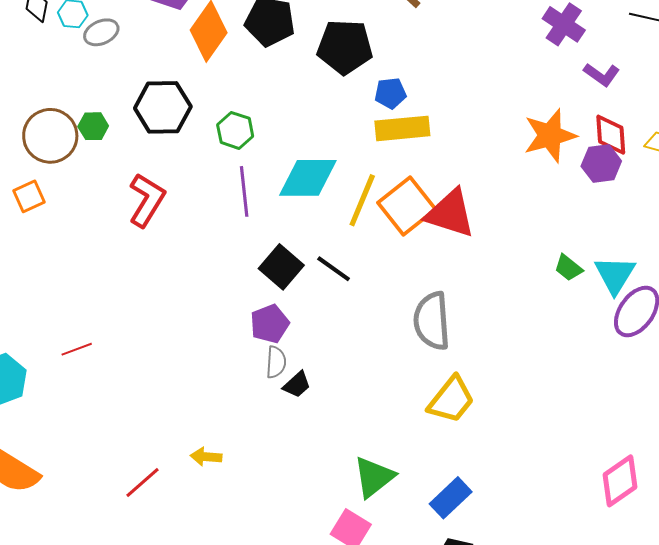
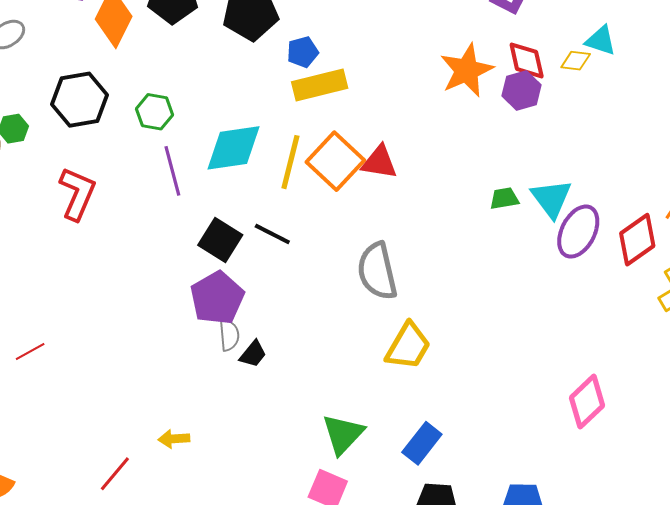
red triangle: (450, 214) -> (379, 162), size x0.7
green trapezoid: (568, 268) -> (504, 198), turned 140
purple pentagon: (270, 324) -> (217, 298), size x1.4

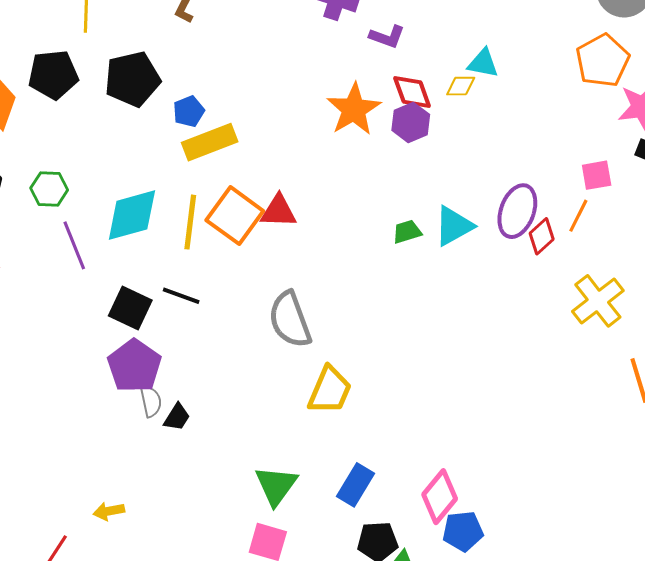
cyan triangle: (551, 198) -> (454, 226), turned 45
purple ellipse: (578, 232) -> (517, 211), moved
red diamond: (637, 240) -> (542, 236), moved, size x0.7
pink diamond: (587, 402) -> (440, 497), moved

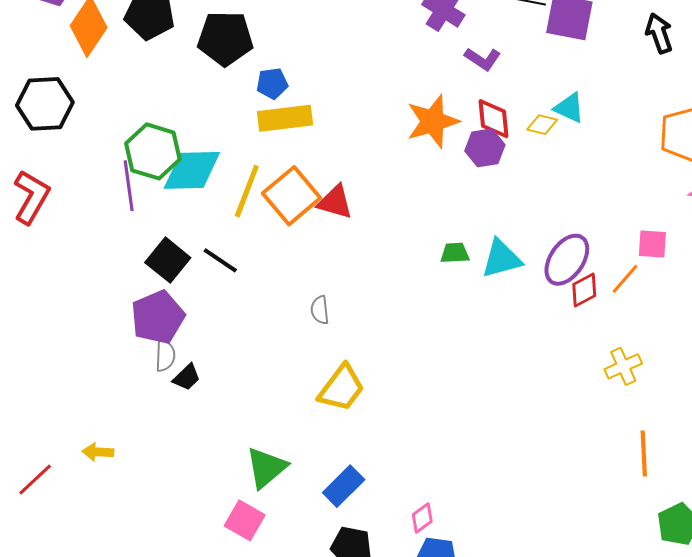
green hexagon: (49, 189) -> (153, 151), moved, size x1.5
yellow cross: (598, 301) -> (623, 366), size x0.7
gray semicircle: (290, 320) -> (320, 310), size x0.5
pink diamond: (440, 497) -> (422, 518), size x0.6

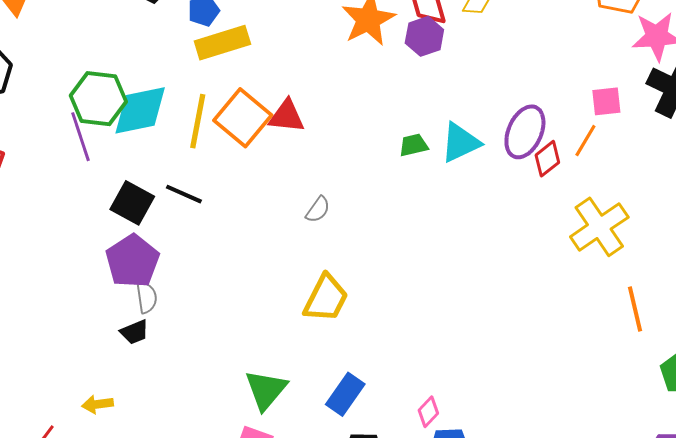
gray semicircle: (320, 310) -> (318, 210), moved, turned -128
yellow cross: (623, 366) -> (599, 227), size x1.6
black trapezoid: (187, 377) -> (134, 332), moved, turned 32

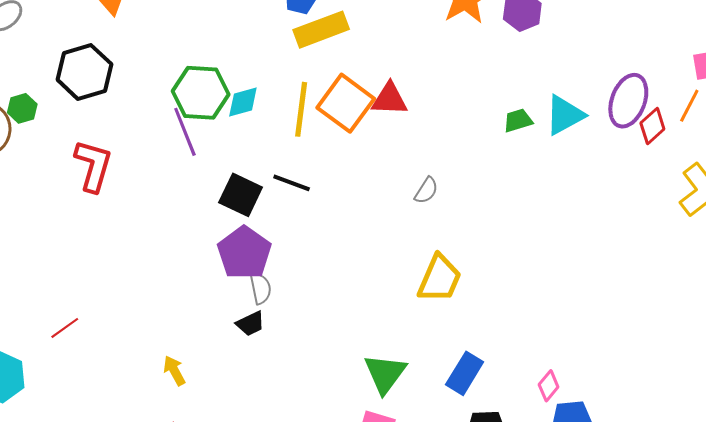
cyan diamond: (140, 110) -> (243, 102), size x0.6
yellow arrow: (97, 404) -> (174, 371), moved, turned 72

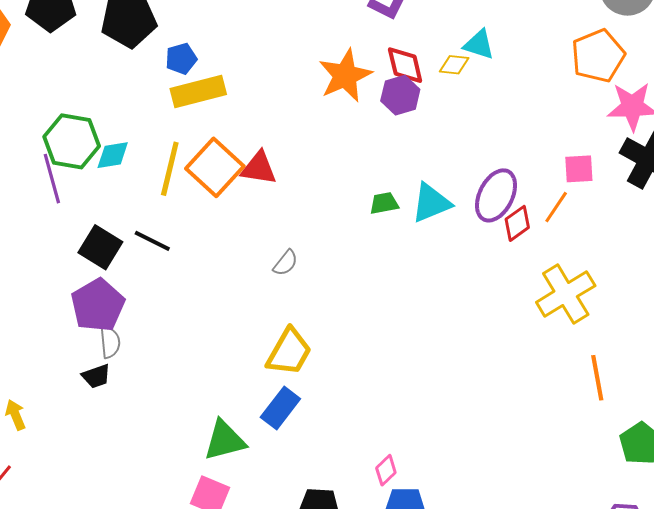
green triangle: (385, 373) -> (225, 440), turned 33
blue rectangle: (465, 373) -> (280, 408), moved

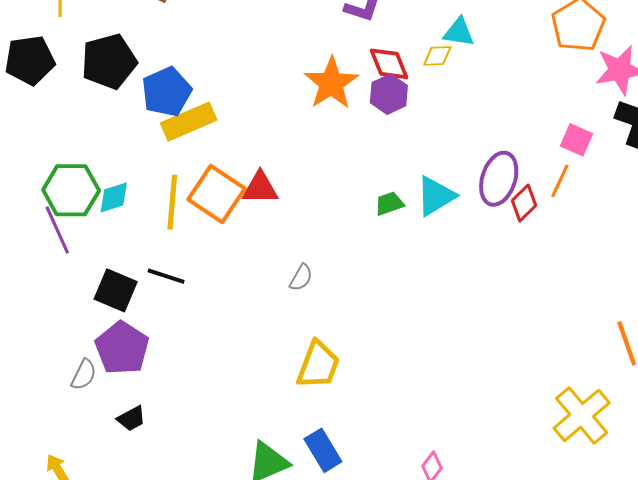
blue pentagon: (181, 59) -> (167, 92), size x1.6
pink square: (579, 169) -> (577, 140), turned 36
yellow cross: (566, 294) -> (582, 415), moved
gray semicircle: (110, 342) -> (84, 375), moved, turned 40
blue rectangle: (280, 408) -> (323, 450), moved, turned -60

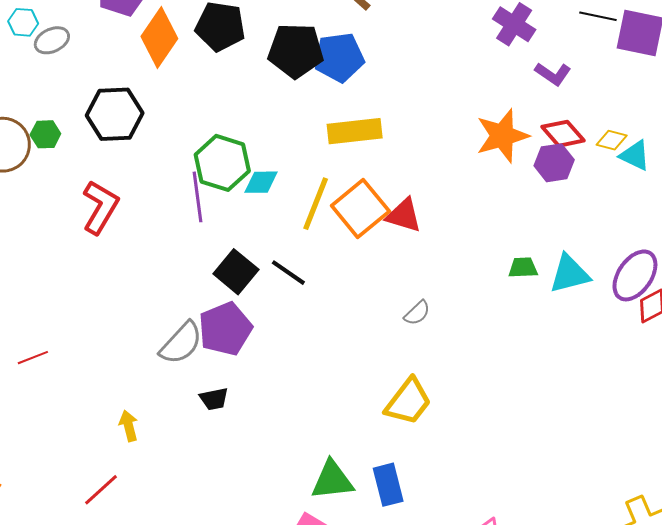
cyan triangle: (459, 32) -> (635, 155), moved
red diamond: (389, 64) -> (563, 134), turned -36
blue pentagon: (167, 92) -> (339, 57), moved
gray semicircle: (84, 375) -> (181, 343), size x1.5

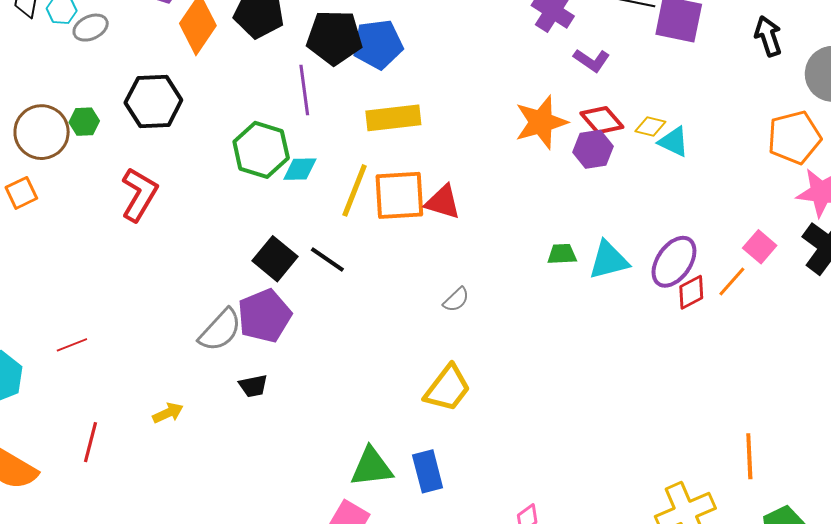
purple line: (198, 197) -> (304, 90), moved
orange square: (360, 209) -> (399, 195), turned 36
yellow arrow: (129, 426) -> (168, 413), turned 80
red line: (101, 490) -> (90, 442), moved, turned -33

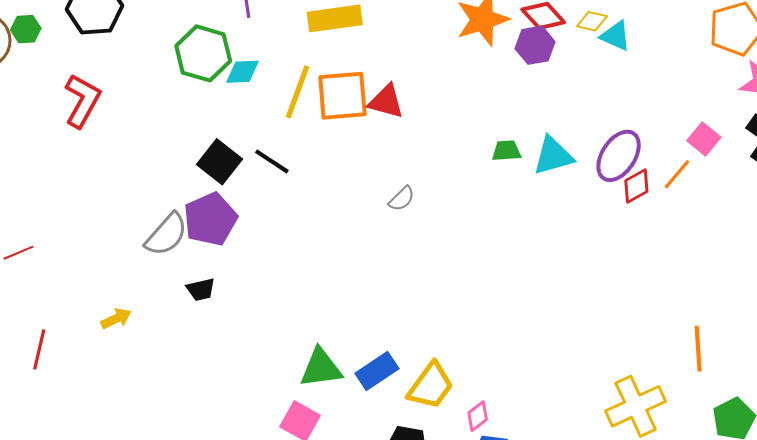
yellow trapezoid: (448, 388) -> (431, 386), moved
blue rectangle: (428, 471) -> (377, 371), turned 72

